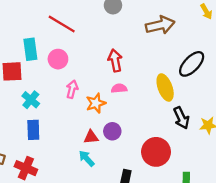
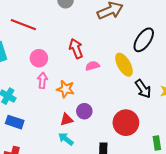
pink circle: (58, 59) -> (39, 58), moved
pink semicircle: (119, 88) -> (92, 66), moved
orange star: (96, 103) -> (65, 89), turned -30
blue rectangle: (33, 130) -> (15, 122), turned -60

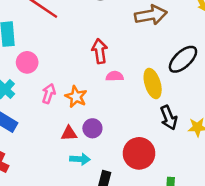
pink circle: (39, 58) -> (27, 62), moved
pink arrow: (42, 80) -> (49, 94), moved
cyan arrow: (66, 139) -> (80, 159), moved, turned 133

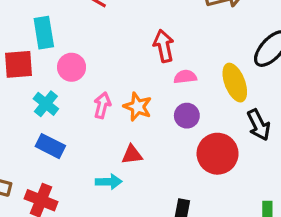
purple circle: (92, 128) -> (187, 116), moved
red circle: (139, 153) -> (218, 154), moved
cyan arrow: (80, 159) -> (109, 182), moved

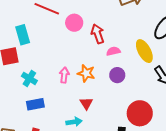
pink circle: (72, 67) -> (74, 23), moved
blue rectangle: (50, 146) -> (35, 104), turned -30
red circle: (218, 154) -> (140, 113), moved
red triangle: (132, 155) -> (86, 103), turned -48

